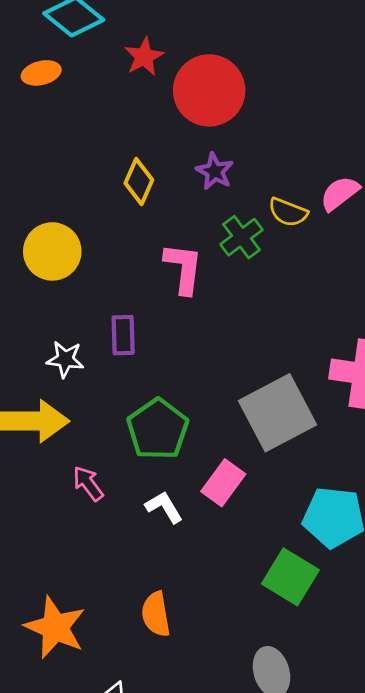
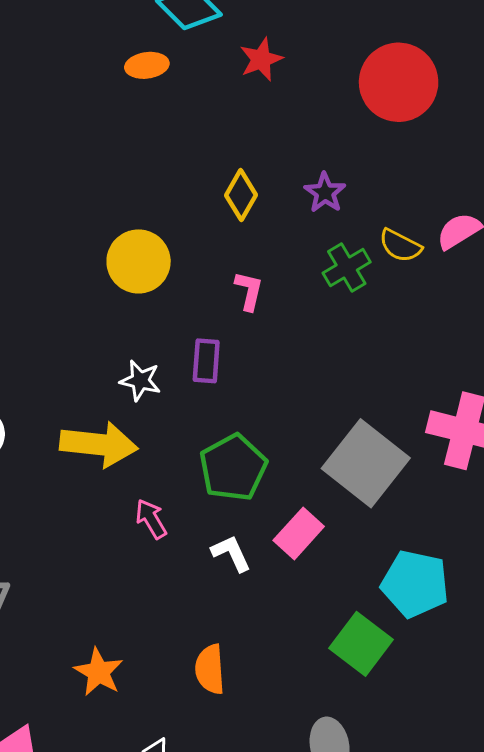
red circle: (209, 90) -> (399, 82), moved
pink L-shape: (183, 268) -> (249, 291), moved, size x0.7
gray square: (278, 413) -> (366, 463), turned -30
orange star: (55, 627) -> (99, 672), size x0.7

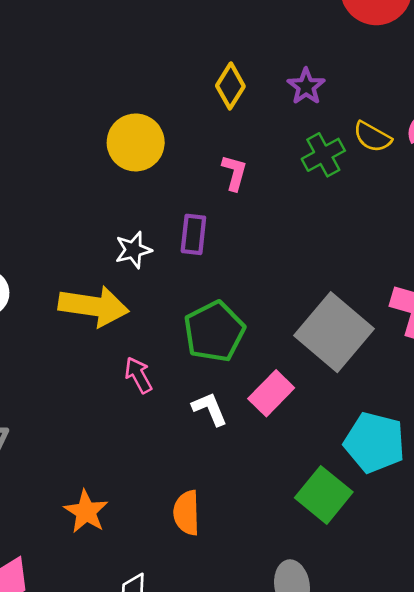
white star: (140, 381) -> (133, 250), turned -30

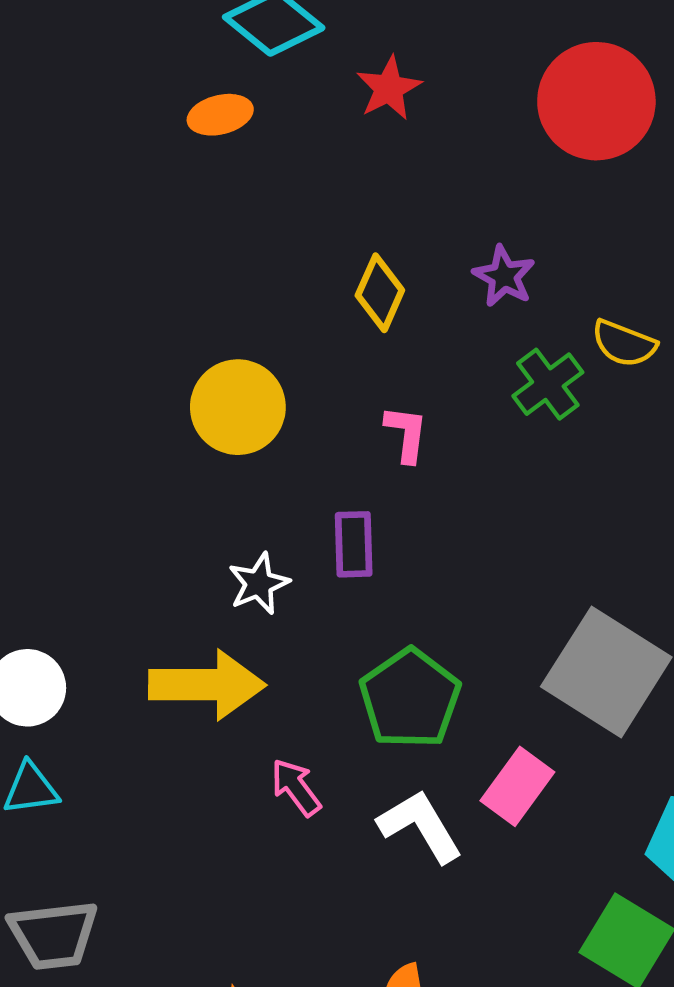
white L-shape: (210, 409) -> (420, 826), size x1.4

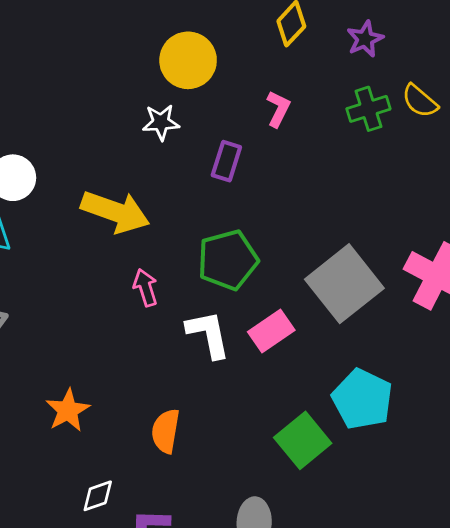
white star: (259, 584) -> (161, 122), moved

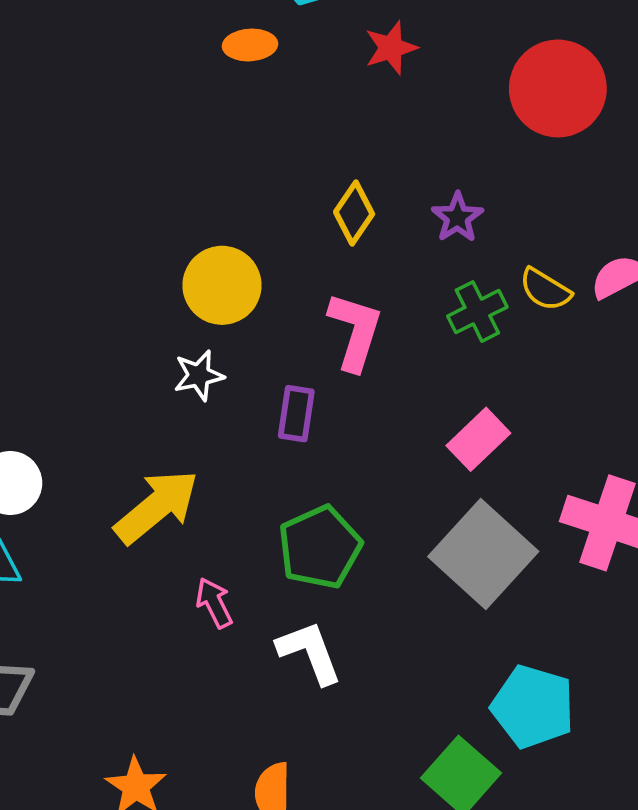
pink L-shape: (278, 109) -> (355, 331), size x1.6
yellow arrow: (115, 212) -> (157, 507), turned -50
pink rectangle: (271, 331) -> (478, 439), moved

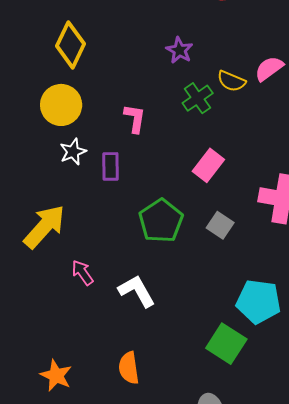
yellow diamond: (354, 213) -> (71, 45), moved, size x1.4
pink L-shape: (355, 331) -> (135, 118), size x0.7
white star: (199, 375) -> (73, 152), moved
green pentagon: (320, 547) -> (161, 221), moved
gray square: (483, 554) -> (220, 225), size x0.5

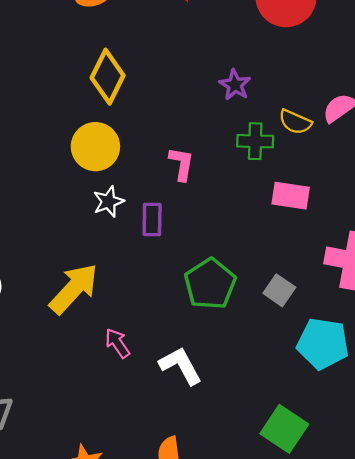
green cross: (198, 98) -> (255, 141), turned 36
pink rectangle: (208, 165) -> (291, 196), moved, turned 60
cyan pentagon: (259, 302) -> (323, 344), moved

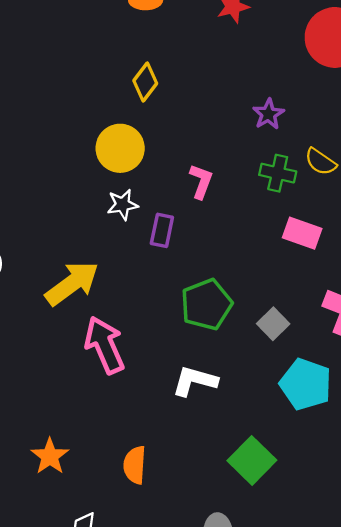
yellow diamond: (108, 77) -> (145, 82), size x0.7
pink arrow: (117, 343) -> (105, 345), size x1.8
white L-shape: (181, 366) -> (195, 381), moved, turned -57

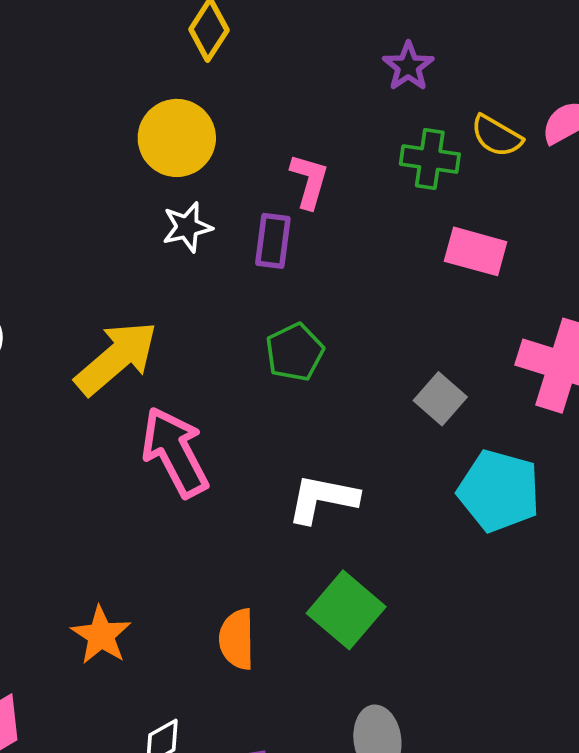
purple rectangle: (162, 230) -> (273, 241), moved
green pentagon: (206, 304) -> (295, 352), moved, size x0.7
green square: (252, 460) -> (346, 610), moved

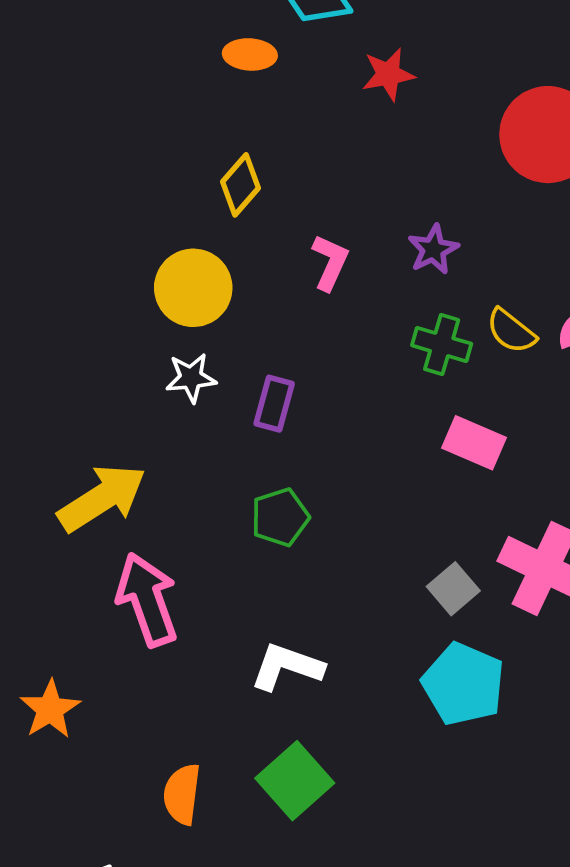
pink L-shape: (309, 181) -> (330, 262), moved
gray square: (440, 399) -> (453, 589), moved
orange star: (101, 635) -> (50, 709), moved

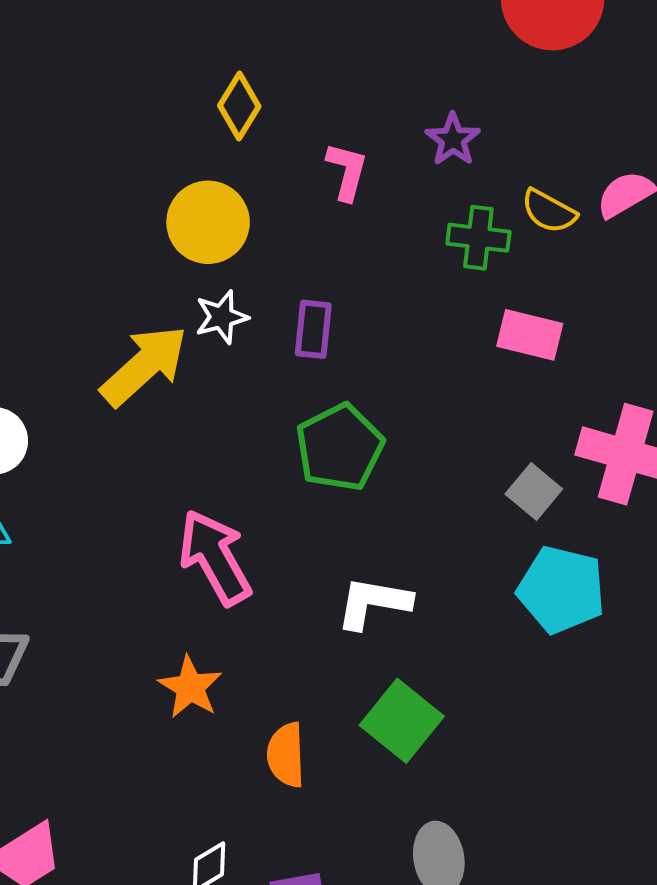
yellow arrow: (102, 498) -> (144, 366), moved
green pentagon: (280, 517) -> (340, 447), size x1.4
orange star: (50, 709) -> (190, 687), moved

